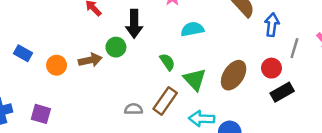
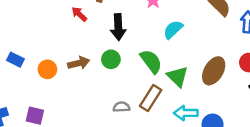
cyan semicircle: (192, 29) -> (173, 30), turned -30
green circle: (116, 47) -> (111, 59), moved
green semicircle: (167, 62) -> (151, 61), size x1.5

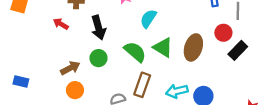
blue rectangle: (15, 60) -> (21, 81), moved
orange circle: (47, 69) -> (75, 90), moved
green triangle: (178, 77) -> (163, 47), moved

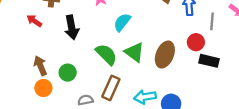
black rectangle: (238, 50) -> (209, 61), turned 54
green circle: (99, 58) -> (68, 73), moved
brown arrow: (70, 68) -> (40, 66), turned -90

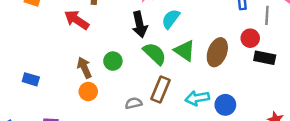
red arrow: (34, 21) -> (77, 20), size x1.5
black arrow: (72, 27) -> (140, 24), moved
green circle: (68, 73) -> (113, 61), moved

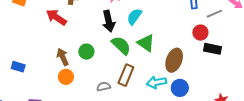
gray line: (267, 15) -> (214, 14), turned 63
brown ellipse: (217, 52) -> (174, 60), moved

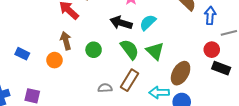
black arrow: (109, 21) -> (121, 23), turned 110
brown arrow: (63, 57) -> (66, 41), moved
orange circle: (66, 77) -> (54, 60), moved

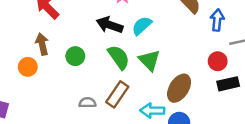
black rectangle: (221, 68) -> (228, 84), turned -36

